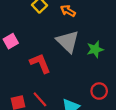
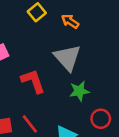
green star: (95, 49) -> (79, 91), moved

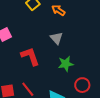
gray triangle: (67, 58) -> (56, 38), size x0.6

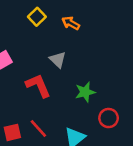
gray triangle: (56, 38) -> (58, 60), moved

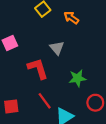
red line: (38, 129) -> (45, 101), moved

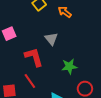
red line: (45, 101) -> (30, 81), moved

